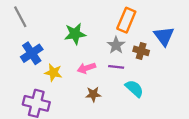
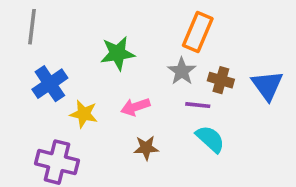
gray line: (20, 17) -> (32, 27), turned 35
blue triangle: (164, 36) -> (267, 85), moved
purple line: (116, 67) -> (198, 105), moved

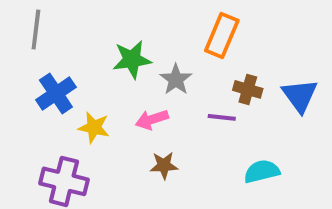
gray star: (182, 71) -> (176, 79), moved
cyan semicircle: (210, 139) -> (262, 171), moved, turned -56

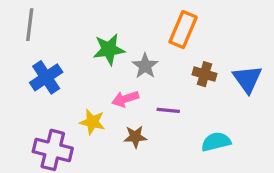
purple line: (222, 117) -> (168, 110), moved
yellow star: (94, 127) -> (92, 122), moved

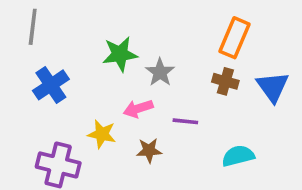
orange rectangle: (183, 30) -> (234, 38), moved

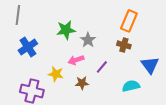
blue triangle: (273, 87) -> (150, 65), moved
purple line: (185, 121) -> (102, 67), turned -56

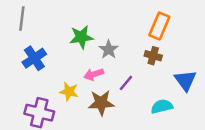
brown star: (82, 83) -> (101, 103), size x1.5

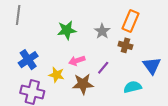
gray star: (109, 50) -> (102, 31), moved
blue cross: (34, 58) -> (28, 60), moved

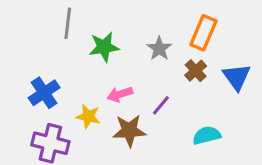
gray line: (18, 15) -> (68, 23), moved
brown cross: (125, 45) -> (196, 71), turned 32
blue triangle: (152, 66) -> (237, 77), moved

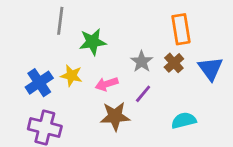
orange rectangle: (203, 33) -> (181, 29), turned -32
gray star: (159, 49) -> (142, 62), moved
yellow star: (88, 116) -> (71, 76), moved

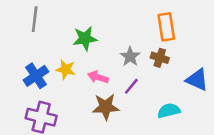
gray line: (60, 21) -> (35, 19), moved
brown cross: (174, 63) -> (160, 58), turned -30
blue triangle: (210, 69) -> (197, 80), moved, turned -30
pink arrow: (107, 84) -> (98, 77), turned 36

